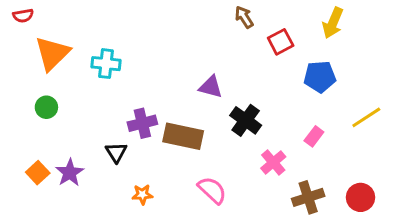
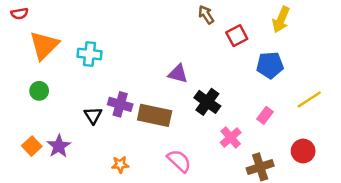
purple cross: (142, 123) -> (120, 104), turned 30
black triangle: (116, 152) -> (93, 115), moved
red circle: (361, 197) -> (303, 151), moved

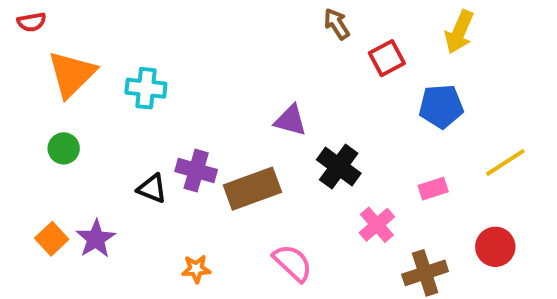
black triangle: (93, 115) -> (152, 189), turned -36
brown rectangle: (155, 115) -> (252, 189), turned -32
pink rectangle: (265, 115) -> (433, 189), turned 35

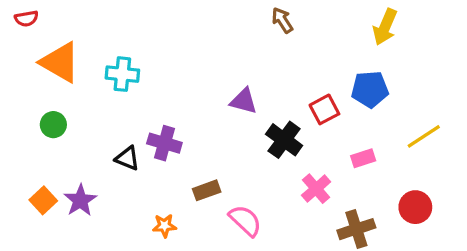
red square: (387, 58) -> (324, 109), moved
orange triangle: (72, 74) -> (60, 62), turned -45
brown rectangle: (252, 189) -> (207, 190), moved, size x0.6

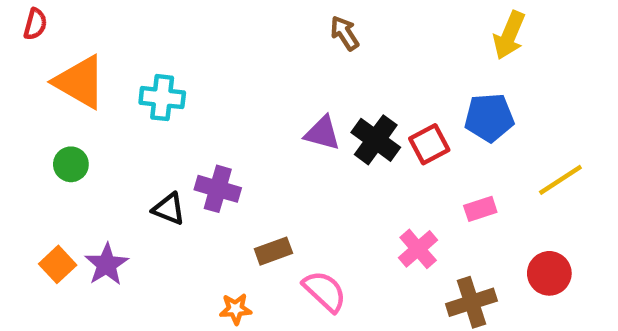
red semicircle: (26, 19) -> (35, 24), turned -65
brown arrow: (282, 20) -> (345, 33), moved
black cross: (284, 140) -> (376, 140), moved
orange star: (164, 226) -> (236, 309), moved

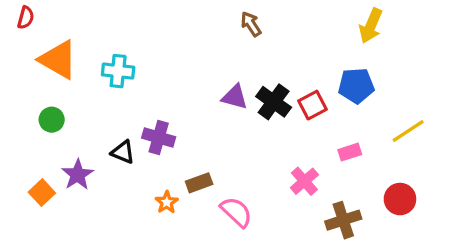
purple star: (107, 264) -> (78, 175), moved
orange star: (236, 309) -> (167, 202), moved, turned -30

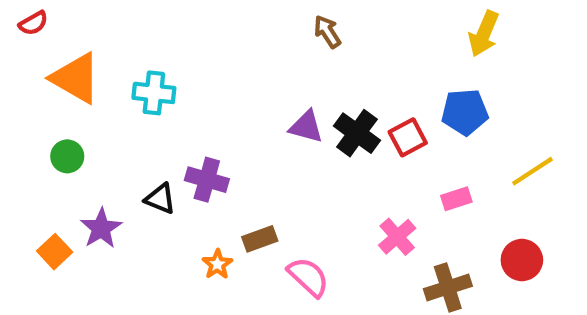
red semicircle: (26, 18) -> (33, 23), turned 45

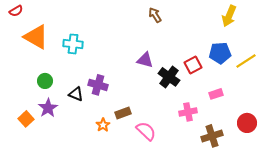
black cross: (357, 133) -> (169, 77), moved
green circle: (67, 156) -> (45, 81), moved
yellow line: (532, 171) -> (246, 61), moved
pink cross: (397, 237) -> (188, 112), turned 30

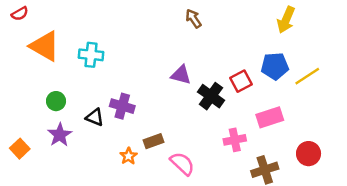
pink rectangle: (216, 94) -> (270, 117), size x1.5
orange square: (26, 119) -> (20, 149), moved

